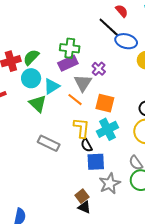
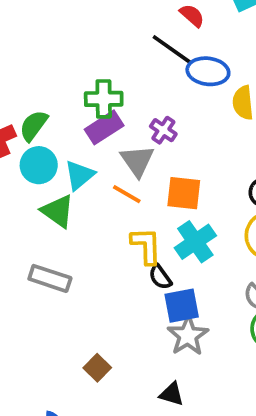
gray rectangle: (49, 143) -> (50, 278), moved
gray star: (110, 184) -> (188, 336), moved
brown square: (82, 196) -> (97, 368), moved

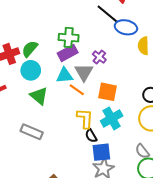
cyan triangle: (79, 175) -> (64, 75), moved, turned 30

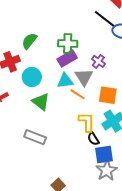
green semicircle: (30, 49) -> (29, 41), moved

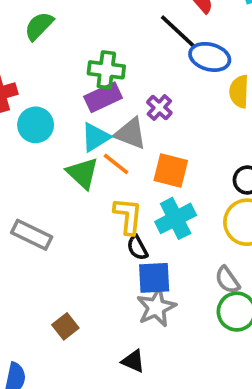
green semicircle: (29, 41) -> (39, 26), moved
gray triangle: (84, 77) -> (130, 134), turned -42
cyan triangle: (65, 81) -> (95, 137), turned -30
green triangle: (41, 102) -> (83, 173), moved

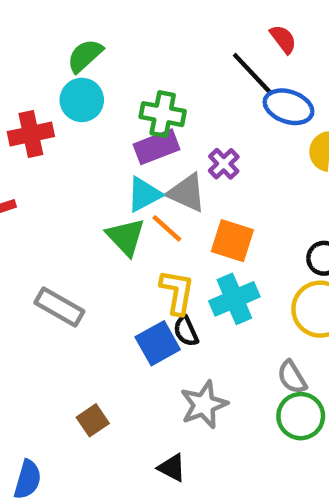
cyan circle: (36, 125) -> (82, 100), moved
blue square: (154, 278) -> (158, 343), moved, turned -30

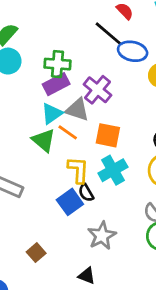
purple cross: (224, 164) -> (97, 90), size x1.5

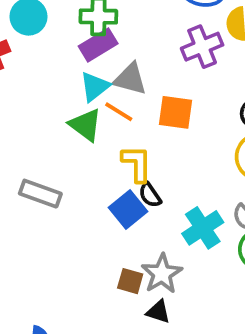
purple cross: (97, 90) -> (202, 47), moved, turned 32
cyan cross: (113, 170) -> (203, 228), moved
gray star: (102, 236) -> (162, 274), moved
brown square: (36, 253) -> (130, 281), moved, turned -30

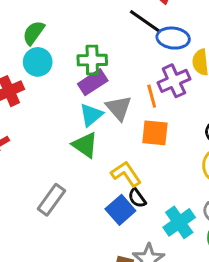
gray triangle: (130, 79) -> (119, 108), turned 36
orange line: (119, 112) -> (152, 96), moved, turned 45
yellow L-shape: (137, 164) -> (126, 174), turned -32
gray rectangle: (40, 194) -> (51, 200), turned -72

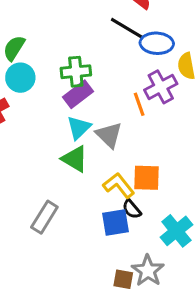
gray triangle: (119, 108) -> (109, 135), moved
orange square: (155, 133) -> (146, 178), moved
blue square: (120, 210) -> (116, 222), turned 36

